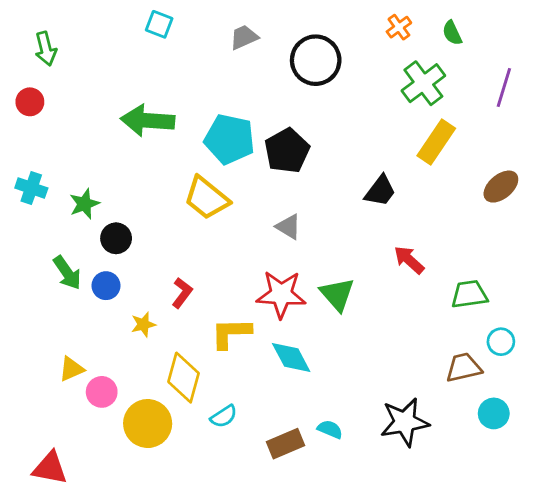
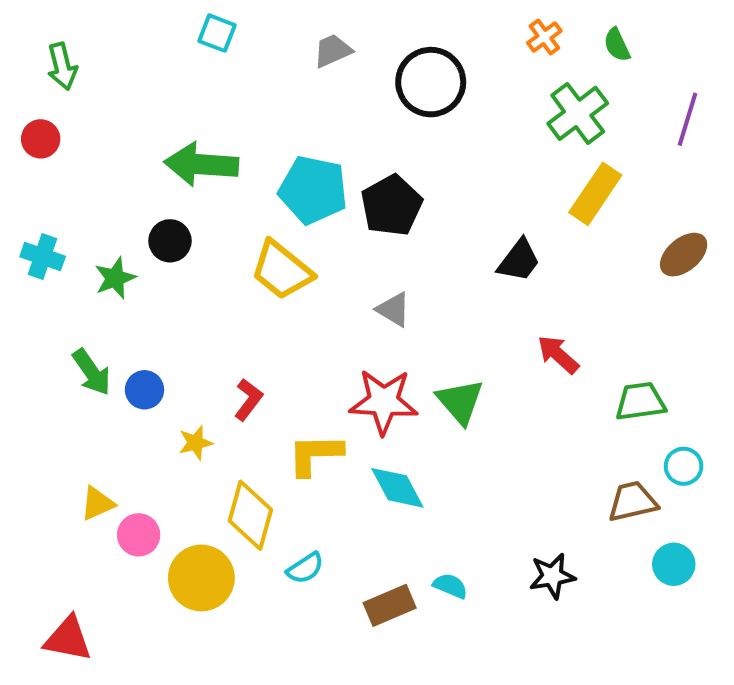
black circle: (116, 238) -> (170, 241), moved
black star: (405, 422) -> (552, 576), size x0.7

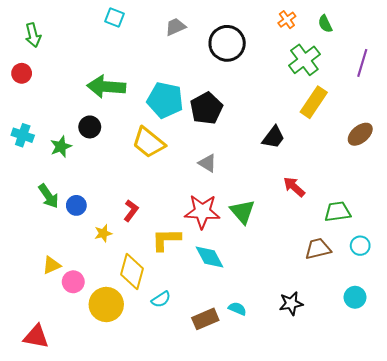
brown trapezoid: (633, 502) -> (318, 249), moved

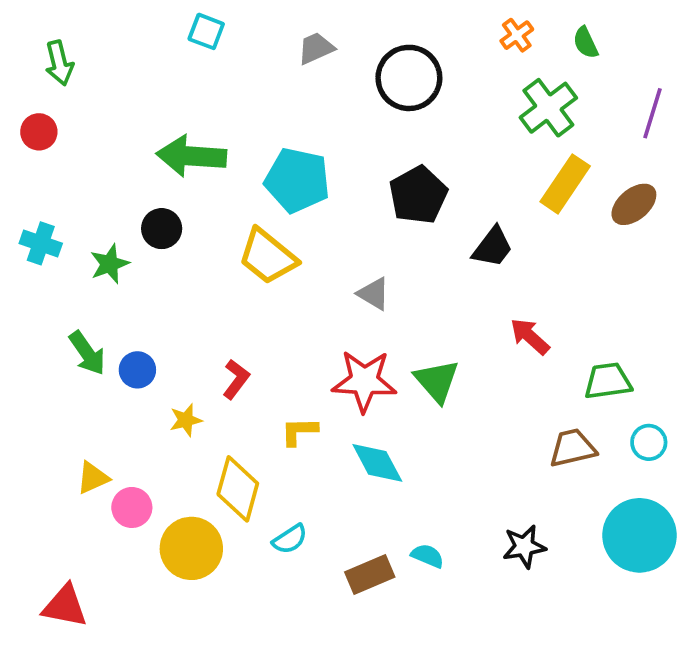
black pentagon: (206, 108) -> (418, 195), moved
brown ellipse: (360, 134) -> (634, 204), moved
yellow L-shape: (166, 239) -> (299, 431), size x0.7
cyan circle: (355, 297) -> (639, 535), size x1.8

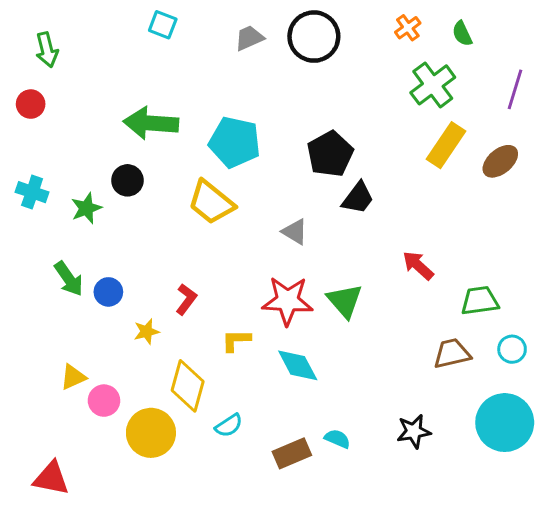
black circle: (409, 78) -> (314, 37), moved
black trapezoid: (493, 247) -> (358, 198), moved

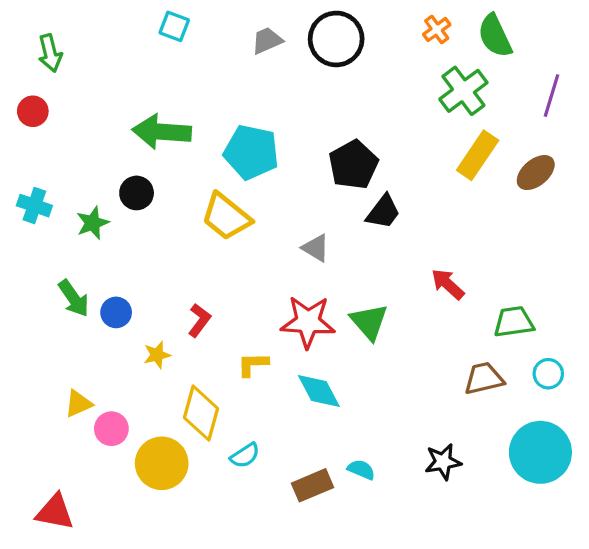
green semicircle: (462, 34) -> (495, 36), size x1.6

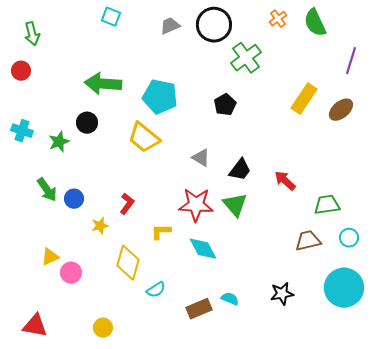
green cross: (463, 91) -> (246, 58), moved
black pentagon: (353, 165) -> (225, 105), size x0.7
black trapezoid: (383, 212) -> (240, 170), moved
yellow circle: (162, 463) -> (103, 328), moved, size x0.6

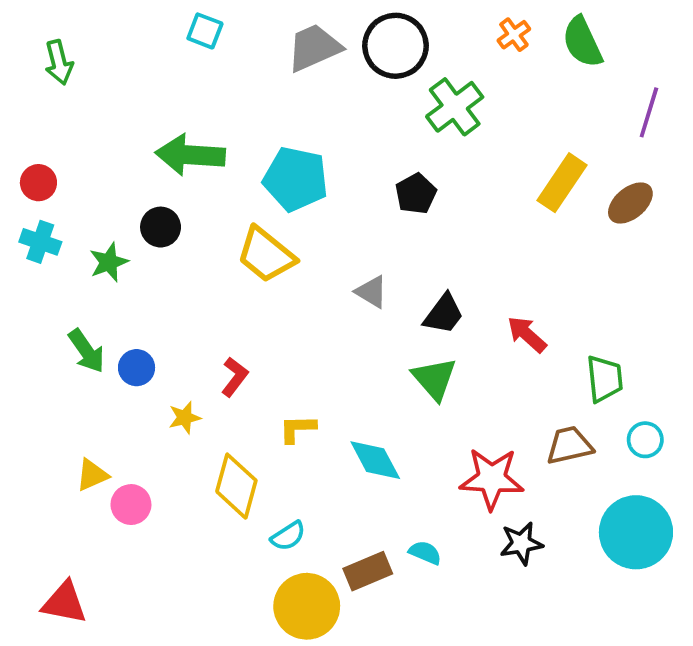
gray trapezoid: (170, 26) -> (314, 48), size x1.5
red circle: (21, 71) -> (38, 183), moved
red star: (196, 205) -> (492, 479), moved
green trapezoid: (327, 205) -> (605, 379), turned 92
yellow circle: (103, 328) -> (307, 606), moved, size x1.8

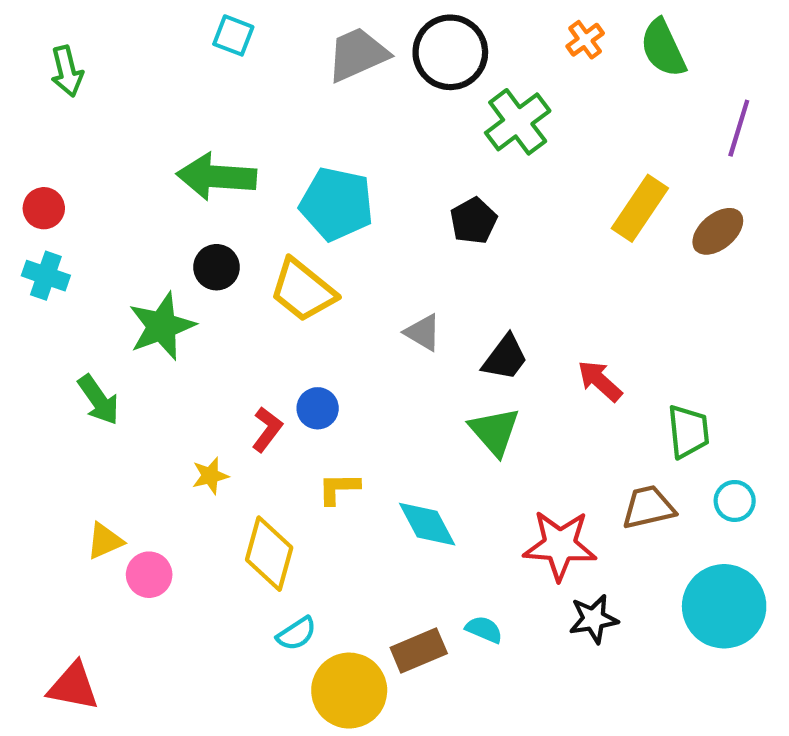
black circle: (161, 227) -> (216, 267), moved
green star: (109, 262) -> (162, 326), moved, size x1.5
blue circle: (137, 368) -> (318, 408), moved
cyan semicircle: (288, 536) -> (297, 634), moved

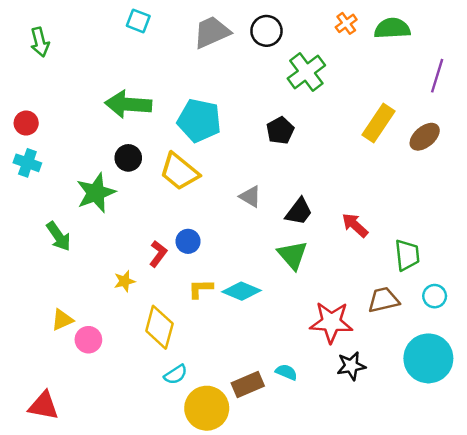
green semicircle: (663, 48) -> (392, 28), turned 112
black circle: (450, 52) -> (266, 31), size x0.7
cyan diamond: (427, 524) -> (242, 291), moved, turned -39

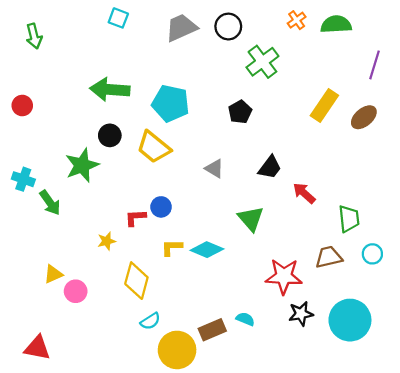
cyan cross: (27, 163) -> (23, 179), moved
black trapezoid: (299, 211) -> (270, 167), moved
red L-shape: (158, 254) -> (135, 218), turned -130
cyan circle: (428, 358) -> (350, 320), moved

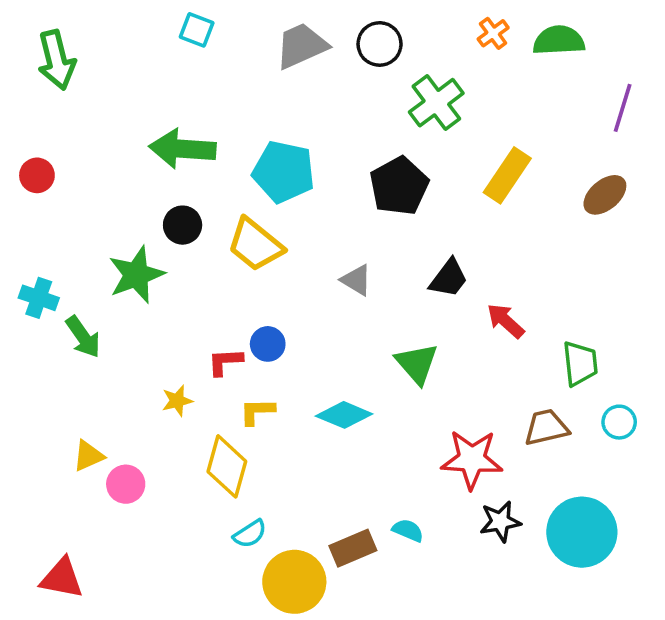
green arrow: (34, 36) -> (56, 60), size x1.4
yellow rectangle: (324, 106) -> (507, 175), moved
black pentagon: (240, 112) -> (399, 186), size x1.5
yellow L-shape: (172, 247) -> (257, 411), moved

